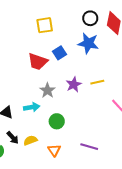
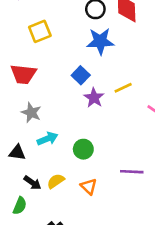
blue square: (59, 53) -> (81, 75), moved
red trapezoid: (38, 62) -> (23, 74), moved
gray star: (47, 90) -> (31, 113), moved

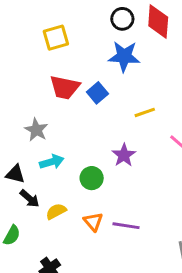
red trapezoid: (23, 74) -> (65, 87), moved
purple star: (94, 98) -> (124, 155), moved
purple line: (132, 172) -> (126, 226), moved
black arrow: (32, 183) -> (30, 199), moved

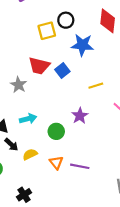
black circle: (122, 19) -> (66, 20), moved
yellow square: (56, 38) -> (47, 31), moved
gray star: (36, 130) -> (18, 85), moved

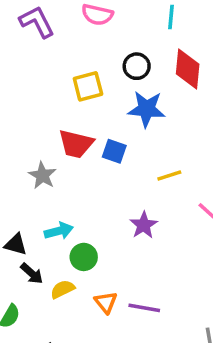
black circle: (66, 20) -> (137, 66), moved
blue square: (62, 71) -> (114, 151), turned -32
green circle: (56, 131) -> (84, 257), moved

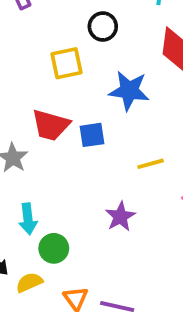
black circle: (137, 66) -> (103, 27), moved
blue square: (114, 151) -> (92, 135), turned -30
cyan arrow: (59, 231) -> (28, 219), turned 96

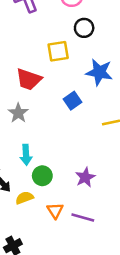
red trapezoid: (51, 125) -> (29, 79), moved
blue square: (92, 135) -> (73, 101), turned -30
purple star: (120, 217) -> (85, 177), moved

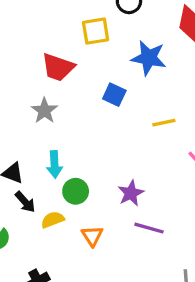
blue square: (73, 101) -> (114, 95), turned -30
purple line: (83, 218) -> (149, 228), moved

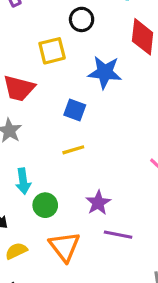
yellow line: (164, 123) -> (73, 150), moved
yellow semicircle: (53, 220) -> (16, 251), moved
orange triangle: (92, 236) -> (64, 247), size x1.5

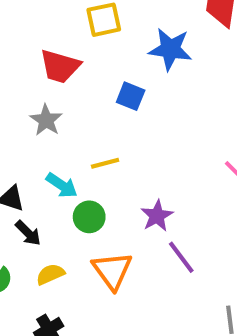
yellow line: (73, 150) -> (105, 163), moved
cyan arrow: (23, 181) -> (62, 185), turned -50
purple line: (118, 235) -> (181, 257), turned 40

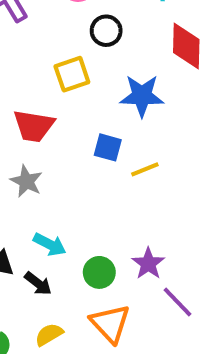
yellow line: (105, 163) -> (145, 169), moved
green circle: (89, 217) -> (99, 272), moved
black arrow: (28, 233) -> (38, 283), moved

